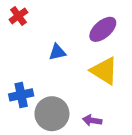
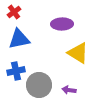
purple ellipse: (103, 29) -> (62, 24), moved, turned 40
blue triangle: (57, 52) -> (19, 39), moved, size x1.6

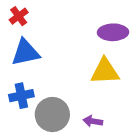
purple ellipse: (62, 24) -> (113, 32), moved
yellow triangle: (78, 53) -> (105, 71), turned -35

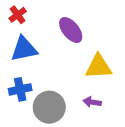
purple ellipse: (113, 32) -> (71, 30), moved, turned 52
purple arrow: (93, 121) -> (92, 102), moved

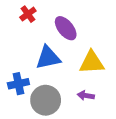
red cross: (18, 15) -> (28, 14), moved
blue triangle: (24, 49) -> (48, 58), moved

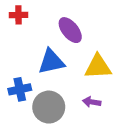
red cross: (28, 14) -> (18, 15), moved, turned 35

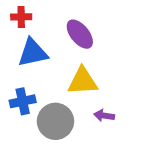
blue triangle: (51, 62) -> (33, 53), moved
yellow triangle: (98, 67) -> (83, 81), moved

